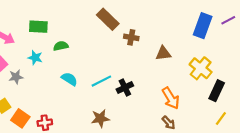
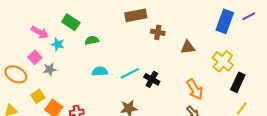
brown rectangle: (108, 19) -> (136, 15), turned -55
green rectangle: (38, 27) -> (71, 22), turned 30
cyan star: (35, 58) -> (58, 44), moved
cyan semicircle: (69, 79) -> (100, 71), turned -35
black cross: (125, 87) -> (152, 79), turned -35

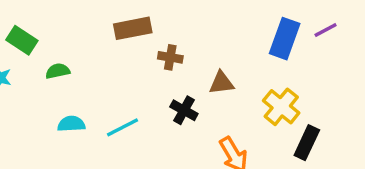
black cross: (152, 79) -> (184, 110), moved

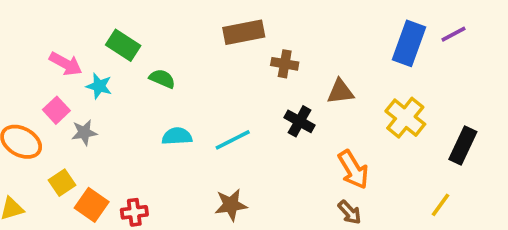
green semicircle: (58, 71) -> (162, 79), turned 35
black rectangle: (307, 143) -> (463, 145), moved

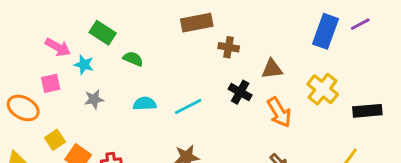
pink square: (56, 110) -> (51, 83), turned 30
gray star: (84, 132) -> (94, 99), moved
black rectangle: (463, 145) -> (367, 111), turned 60
orange arrow: (353, 170) -> (279, 112), moved

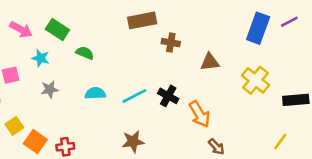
pink arrow: (58, 47) -> (21, 30), moved
black cross: (240, 92) -> (168, 96), moved
orange arrow: (279, 112) -> (199, 114), moved

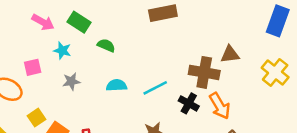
brown cross: (171, 43) -> (204, 72), moved, size x1.6
black cross: (168, 96) -> (189, 103), moved

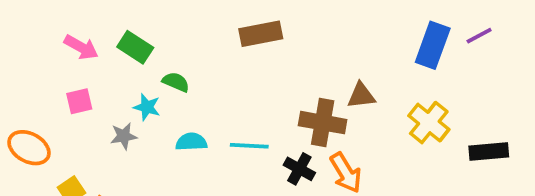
cyan star: (62, 51) -> (147, 107), moved
pink square: (33, 67) -> (79, 101), moved
cyan line: (155, 88) -> (249, 146), turned 30

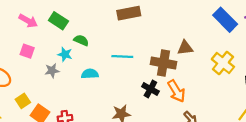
blue rectangle: (433, 45) -> (225, 20), turned -65
pink square: (79, 101) -> (27, 51), turned 32
cyan line: (249, 146) -> (122, 57), moved

